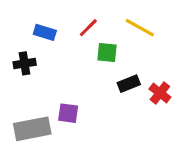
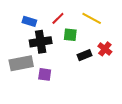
black cross: (25, 63) -> (41, 42), moved, size x1.5
red cross: (160, 93) -> (105, 49), moved
gray rectangle: (32, 129) -> (21, 63), moved

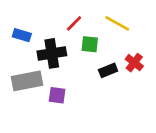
blue rectangle: (29, 21) -> (22, 35), moved

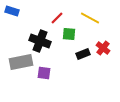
blue rectangle: (22, 35) -> (12, 11), moved
black cross: (52, 53) -> (40, 41), turned 30

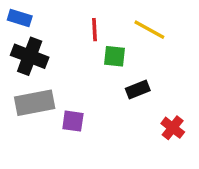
red line: (57, 18) -> (95, 30), turned -48
black cross: (40, 41) -> (30, 56), moved
red cross: (103, 48) -> (173, 128), moved

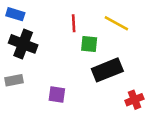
black rectangle: (138, 89) -> (107, 70), size x1.6
gray rectangle: (35, 103) -> (14, 80), moved, size x0.6
red cross: (173, 128) -> (134, 100), turned 30

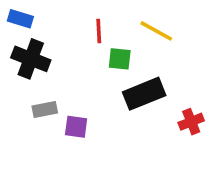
gray rectangle: (14, 80) -> (45, 109), moved
red cross: (134, 100) -> (191, 122), moved

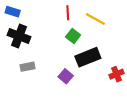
red line: (99, 31) -> (68, 13), moved
green square: (120, 59) -> (73, 36), turned 32
purple square: (76, 127) -> (66, 76), moved, turned 32

